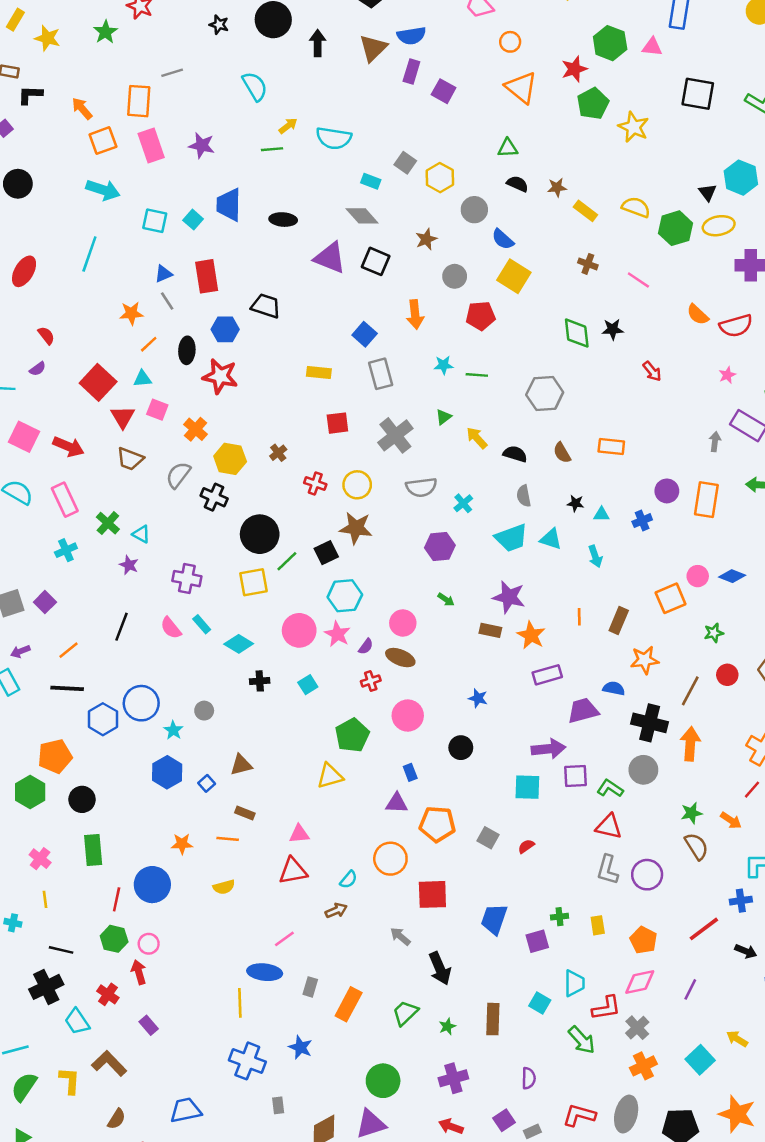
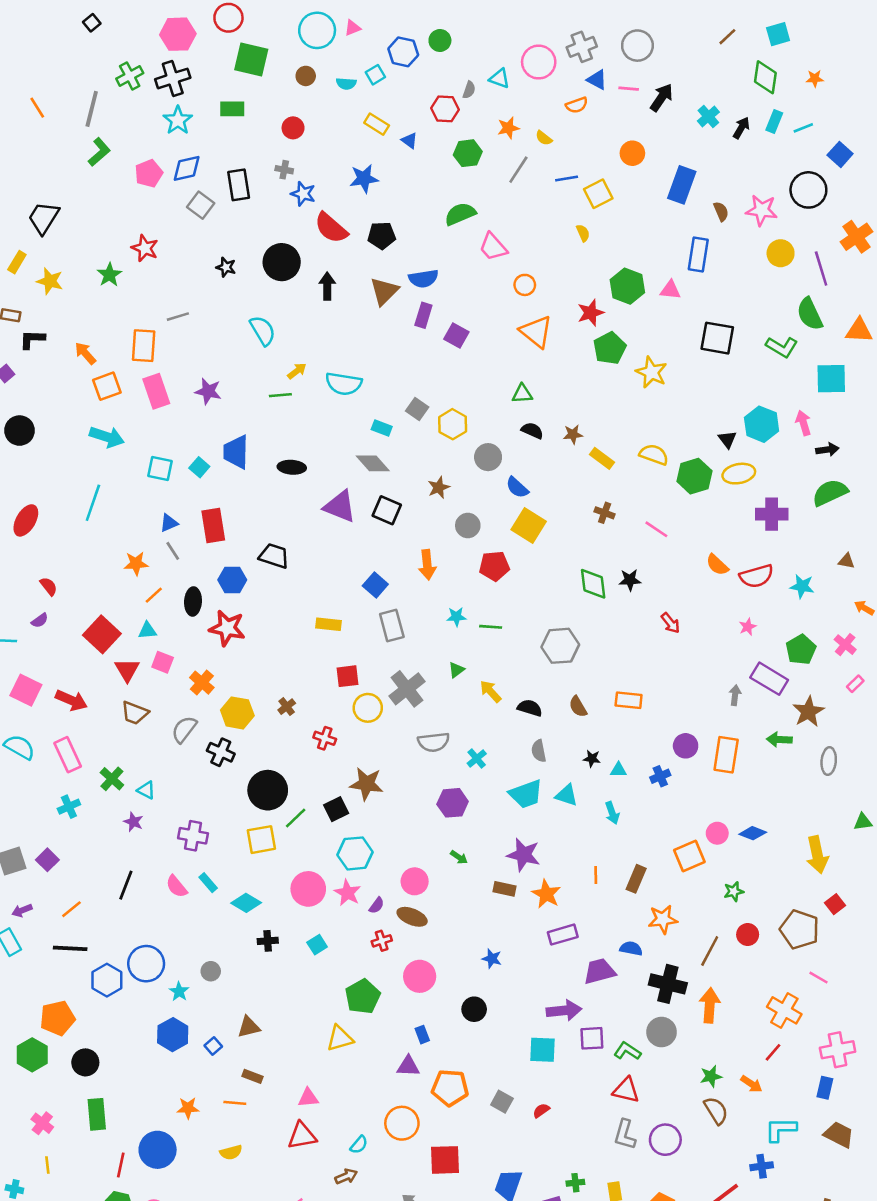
yellow circle: (357, 485) -> (368, 708), moved

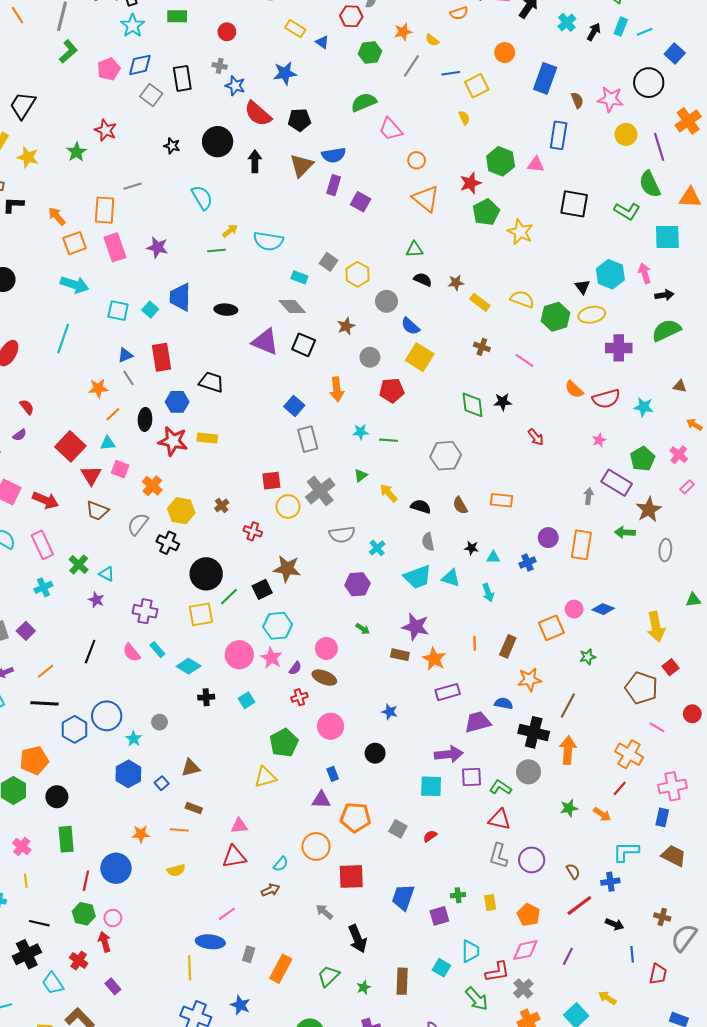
yellow rectangle: (328, 624) -> (207, 438), moved
red circle: (748, 935) -> (692, 714), moved
brown semicircle: (716, 1111) -> (573, 871), moved, size x0.7

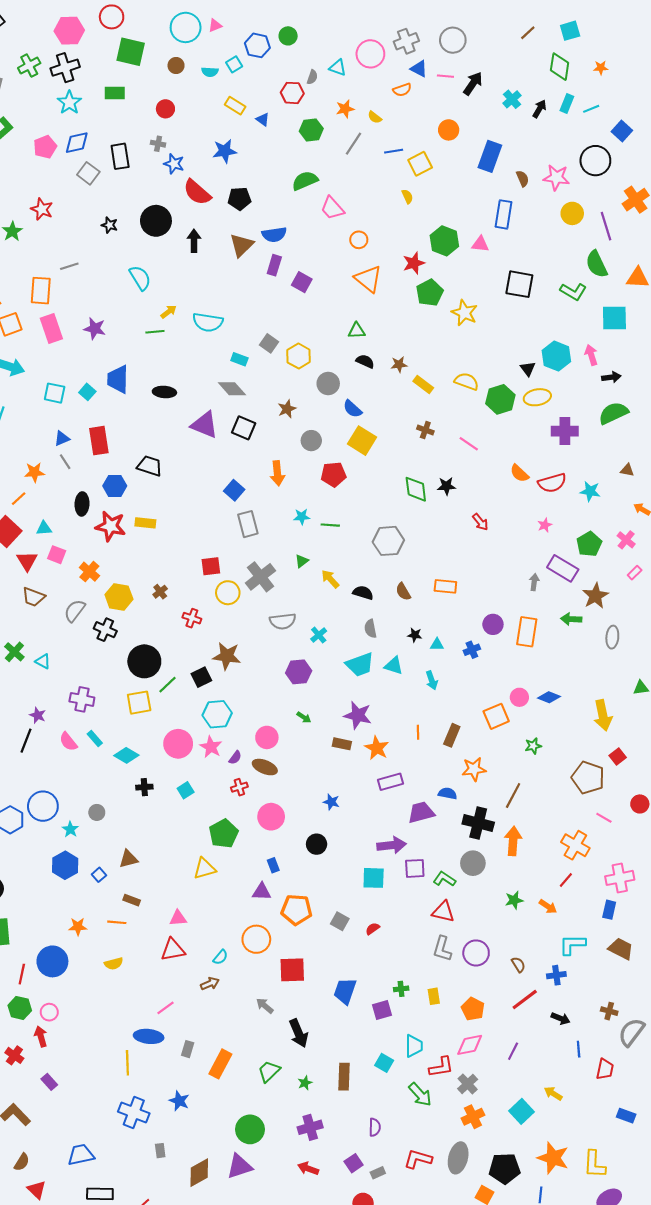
orange line: (113, 414) -> (19, 499), moved
purple star: (96, 600) -> (38, 715), moved

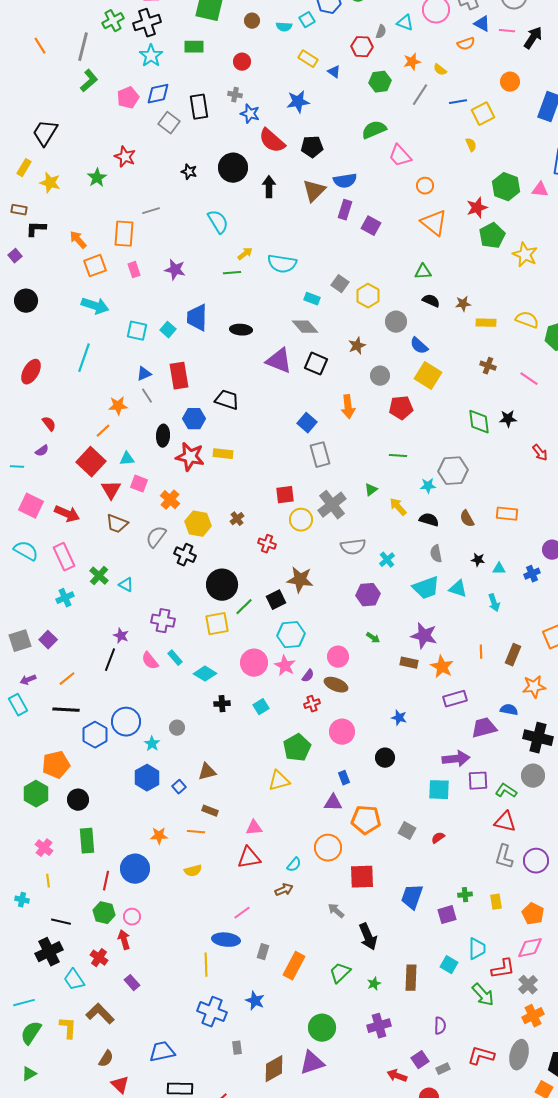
pink rectangle: (51, 329) -> (134, 270), size x0.6
yellow rectangle: (423, 385) -> (486, 323), turned -36
cyan star: (302, 517) -> (428, 486), moved
red arrow: (308, 1168) -> (397, 1076), moved

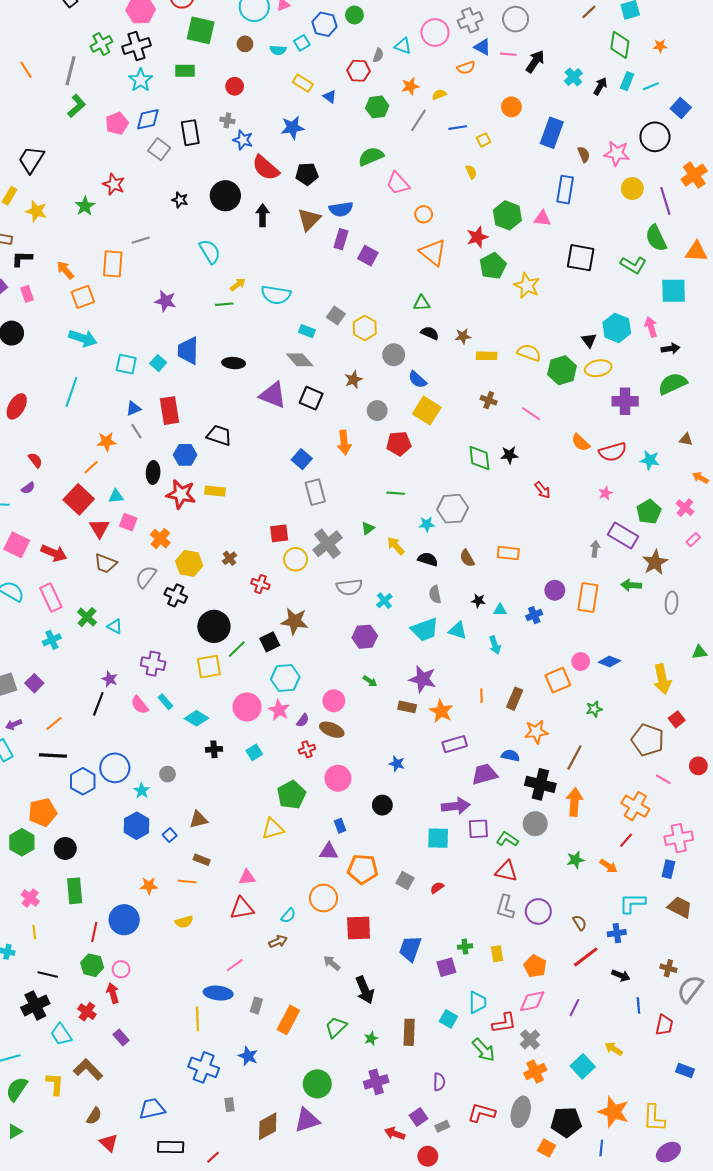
yellow semicircle: (440, 70) -> (439, 95), turned 120
yellow square: (483, 114) -> (484, 140), size x0.6
pink rectangle: (134, 270) -> (27, 294), moved

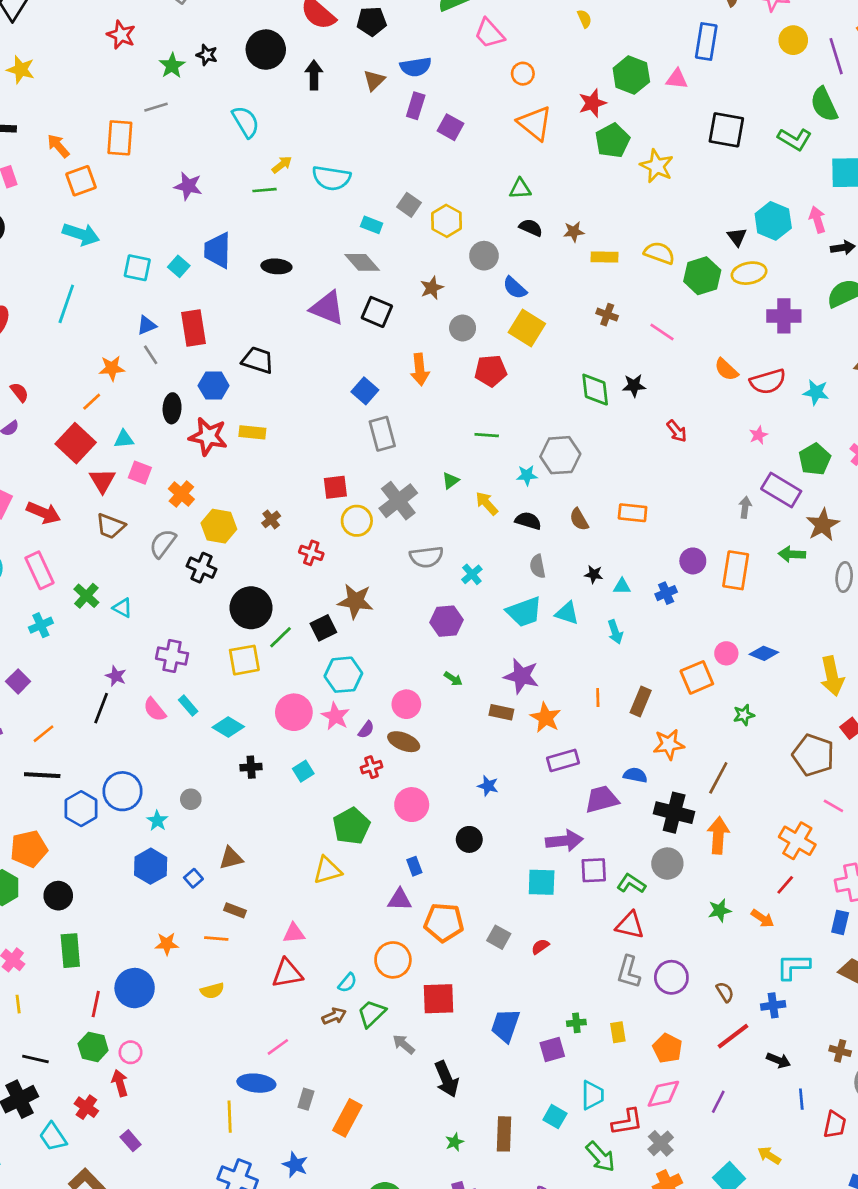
green star: (85, 206) -> (172, 66), moved
brown triangle: (309, 219) -> (374, 80), size x0.7
green trapezoid: (336, 1027) -> (372, 1013), moved

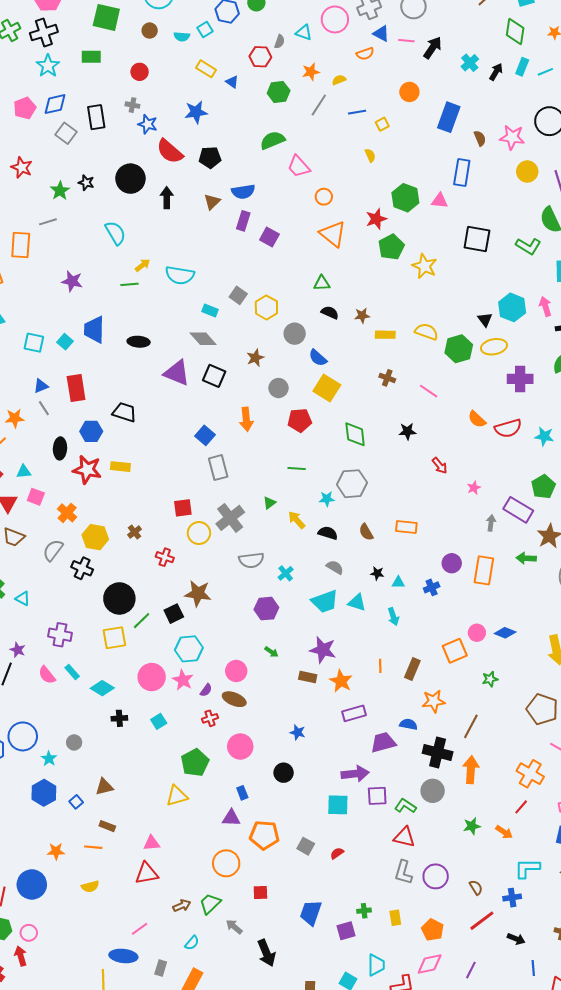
green diamond: (595, 390) -> (355, 434), moved
pink star: (758, 435) -> (474, 488), moved
gray semicircle: (538, 566) -> (335, 567), turned 132
cyan semicircle: (347, 983) -> (192, 943), moved
red square: (438, 999) -> (260, 893), size x0.6

